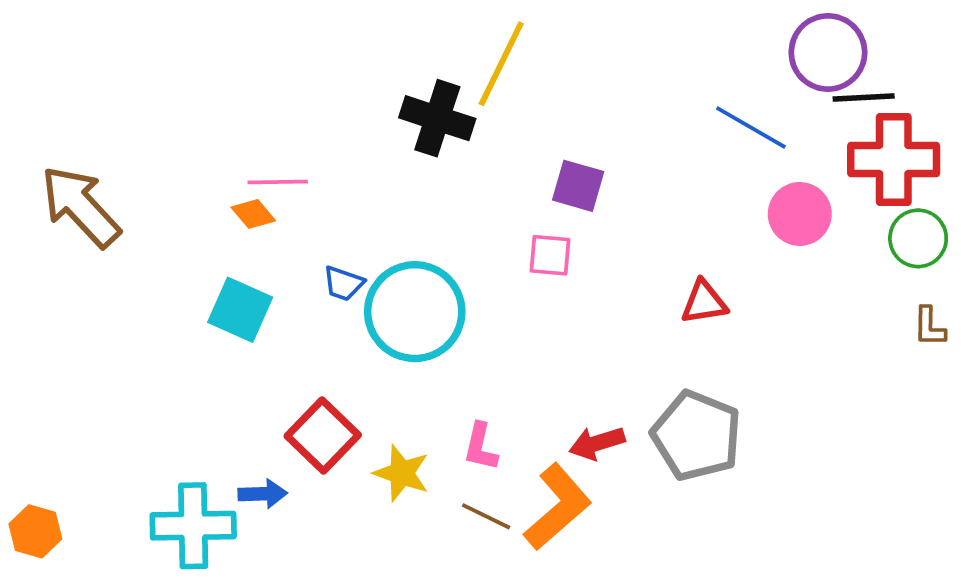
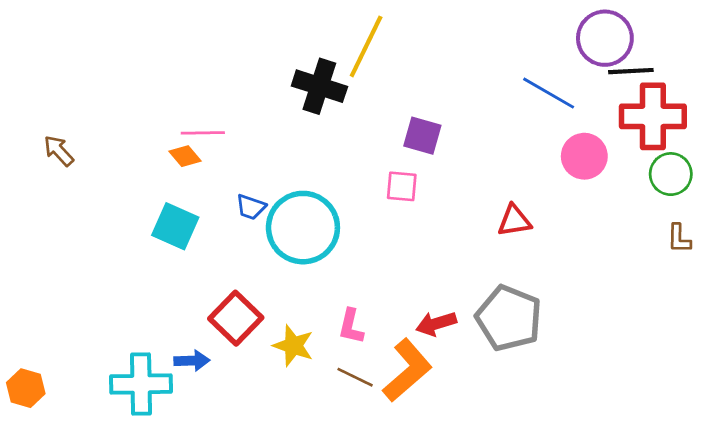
brown arrow: (80, 206) -> (59, 151), size x0.5

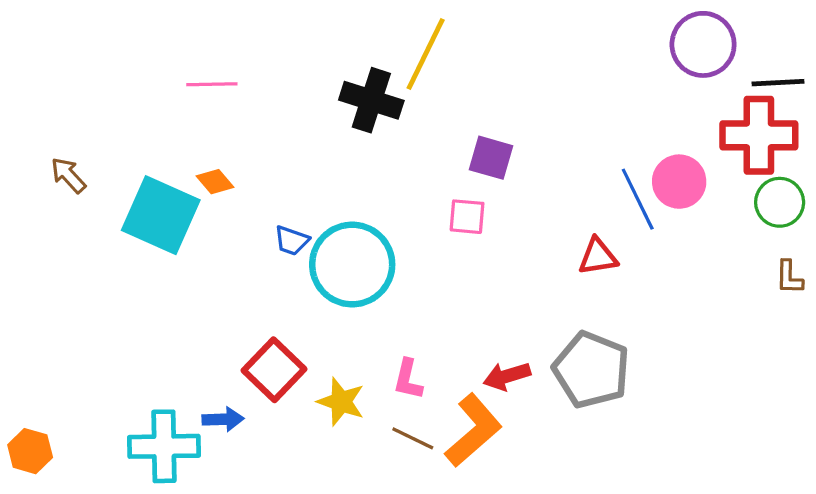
black line: (631, 71) -> (778, 83), moved
blue line: (549, 93) -> (638, 199), moved, turned 34
pink line: (203, 133) -> (212, 84), moved
cyan square: (175, 226) -> (161, 215), moved, size x1.4

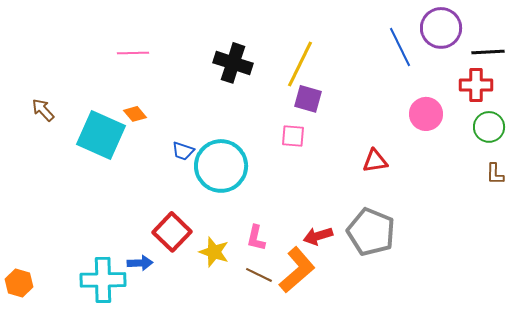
yellow line: (426, 54) -> (300, 64), moved
red cross: (759, 135) -> (476, 85), size x0.7
blue line: (638, 199) -> (400, 47), moved

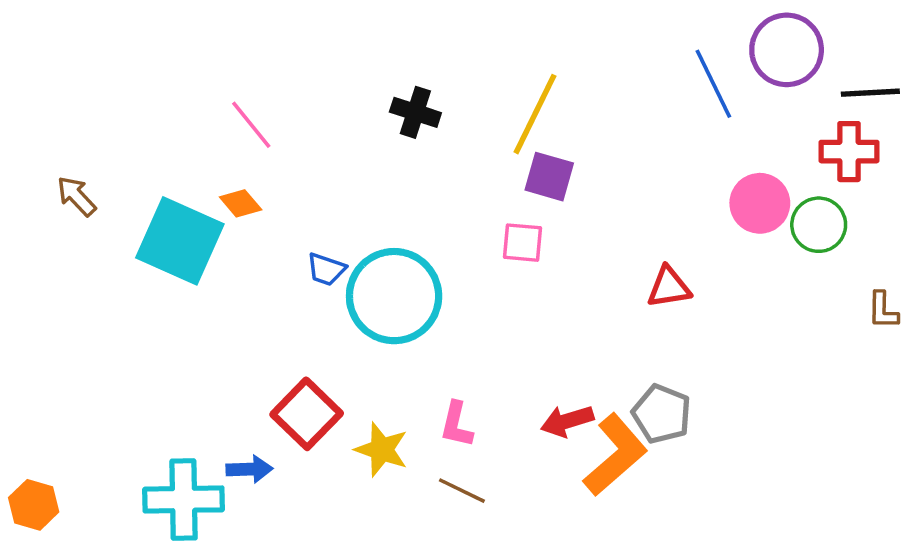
pink line: (133, 53) -> (251, 125), moved, turned 52
black cross: (233, 63) -> (415, 112), size x0.7
green circle: (489, 127) -> (819, 225), moved
gray pentagon: (371, 232) -> (662, 414), size x0.7
orange L-shape: (297, 270) -> (615, 455), moved

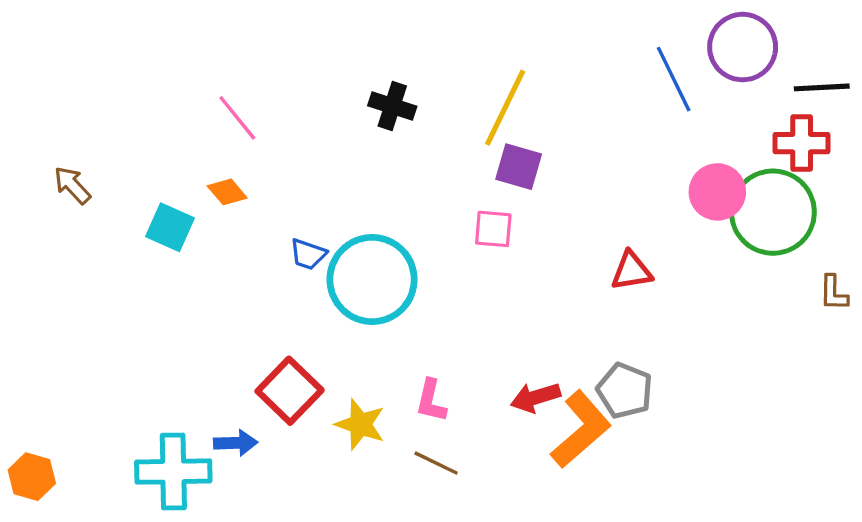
green circle: (819, 225) -> (773, 212), size x1.6
cyan square: (180, 241) -> (170, 227), size x0.6

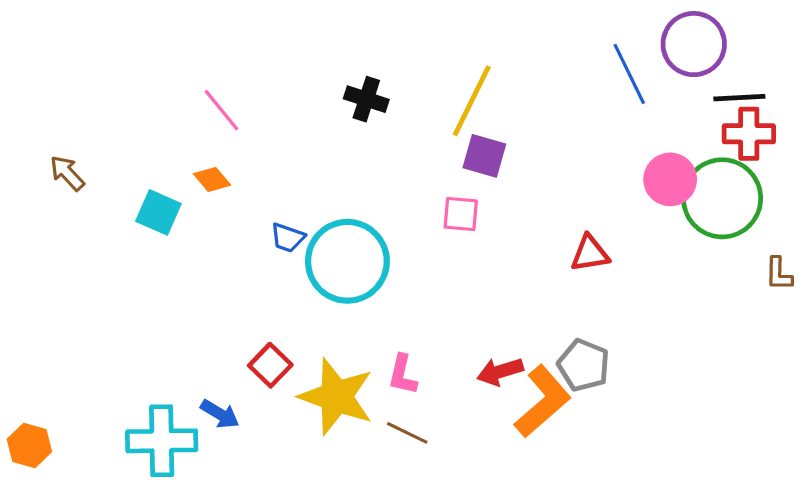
black line: (822, 87) -> (739, 98), moved
red square: (290, 391) -> (270, 365), size x0.7
yellow star: (360, 424) -> (336, 397), size x1.6
blue arrow: (236, 443) -> (220, 414), turned 33

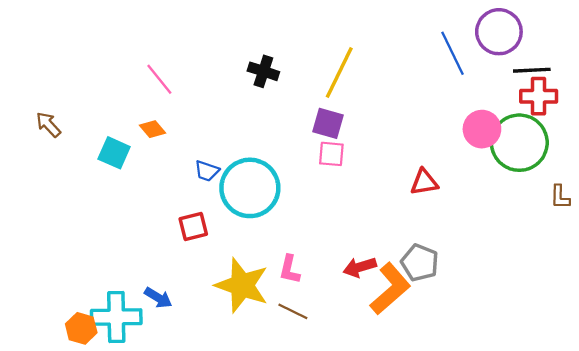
purple square: (484, 156) -> (328, 123), moved
red square: (270, 365) -> (193, 226), moved, turned 32
orange hexagon: (29, 445) -> (81, 328), moved

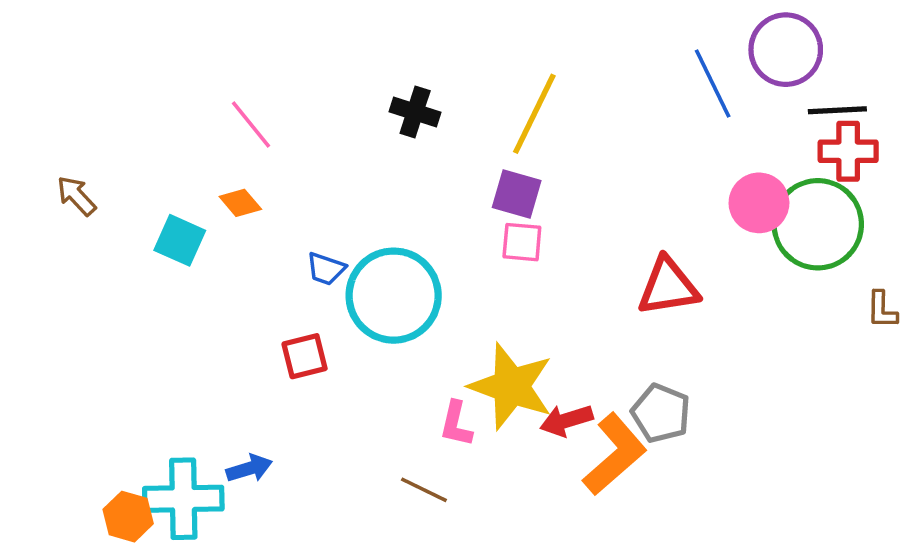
red triangle: (424, 182) -> (668, 287), size x1.4
yellow star: (242, 285) -> (511, 386), moved
blue arrow: (158, 298) -> (249, 468), turned -48
brown line: (293, 311) -> (424, 490), moved

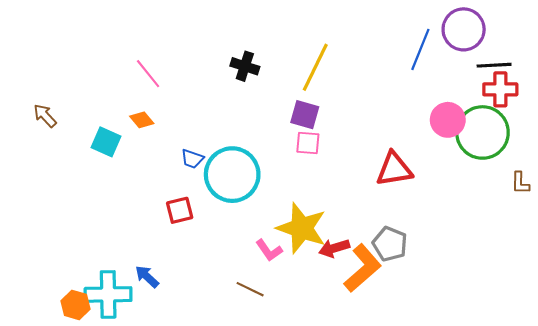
blue line: (713, 83) -> (420, 49), turned 48
pink L-shape: (456, 424) -> (269, 250), turned -48
blue arrow: (249, 468) -> (147, 277), turned -120

